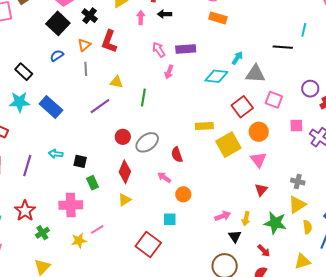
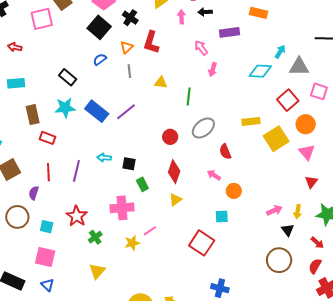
purple rectangle: (186, 49) -> (230, 32), moved
purple line: (100, 106) -> (126, 112), moved
gray ellipse: (147, 142) -> (203, 128), moved

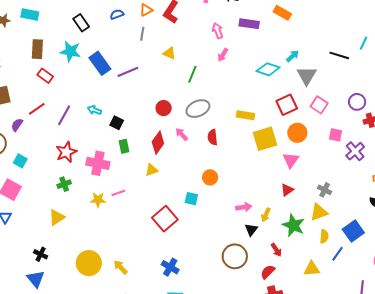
gray triangle: (299, 67) -> (307, 76), turned 45
red line: (48, 172) -> (37, 109), turned 42
pink arrow: (214, 175) -> (182, 134), moved
red star: (77, 216) -> (66, 152), moved

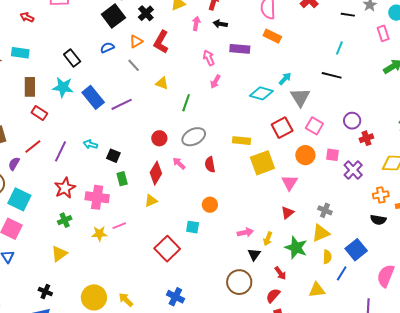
gray line: (142, 34) -> (134, 65), turned -48
cyan line: (364, 43) -> (339, 48), moved
orange circle: (297, 133) -> (305, 155), moved
cyan square: (20, 161) -> (19, 199), size x1.6

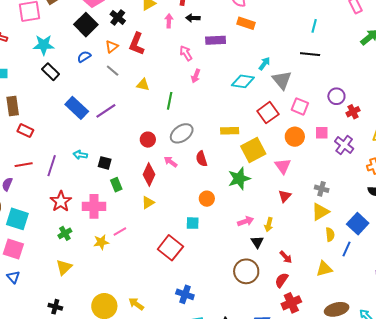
cyan star: (63, 87) -> (44, 45), moved
red line: (33, 147) -> (24, 165), turned 36
green star: (296, 248) -> (239, 179), moved, turned -30

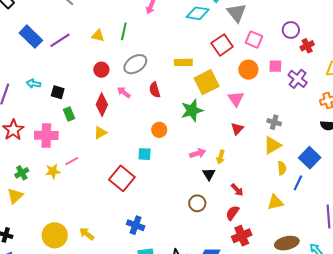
yellow triangle: (143, 85) -> (98, 36), moved
green cross: (65, 233) -> (22, 173), moved
brown circle: (246, 271) -> (197, 203), size x0.7

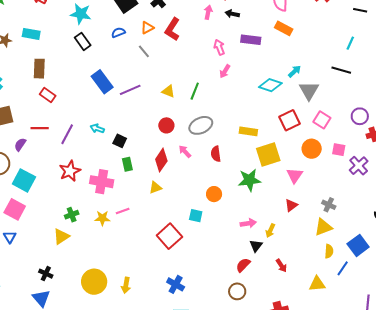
brown circle: (197, 203) -> (237, 291), moved
red semicircle: (232, 213) -> (243, 265), moved
yellow arrow: (87, 234) -> (126, 285), turned -126

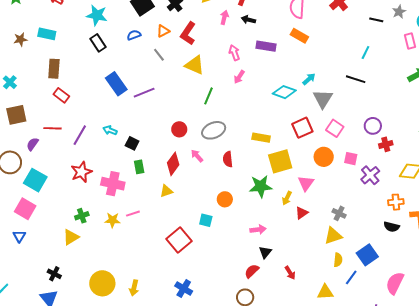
yellow triangle: (168, 91) -> (195, 65), moved, size x1.5
yellow arrow: (270, 231) -> (287, 198), moved

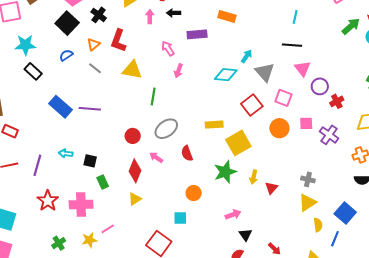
purple line: (144, 93) -> (90, 109), turned 40
pink triangle: (306, 183) -> (303, 69), moved

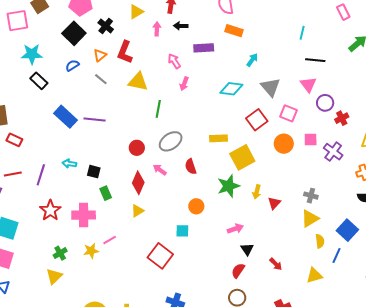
black line: (292, 45) -> (315, 60), moved
cyan arrow: (247, 56) -> (252, 60), moved

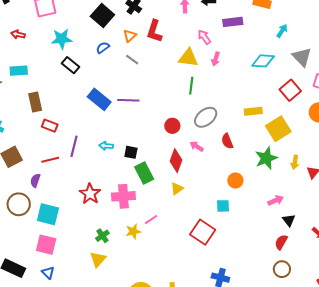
yellow triangle: (138, 82) -> (188, 58), moved
purple line: (41, 175) -> (74, 146), moved
green rectangle: (106, 193) -> (144, 173), size x1.5

